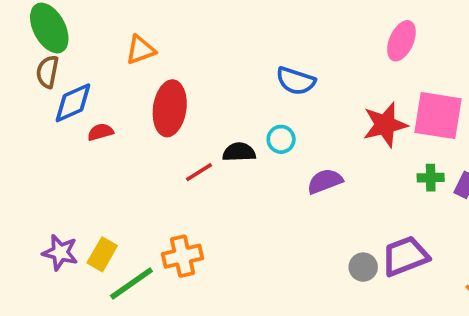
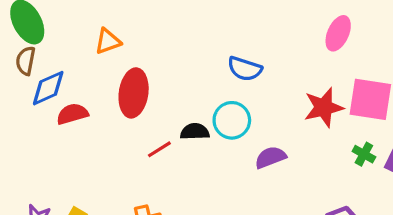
red semicircle: (100, 132) -> (72, 114), size x1.4
cyan circle: (281, 139) -> (232, 120), size x1.5
green cross: (431, 178) -> (364, 154), turned 30

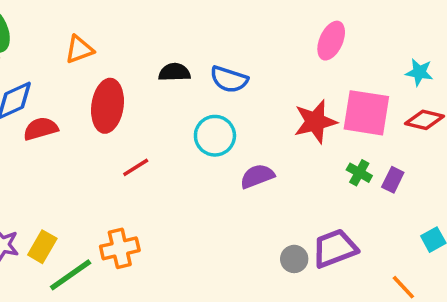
black semicircle: (195, 132) -> (174, 72), moved

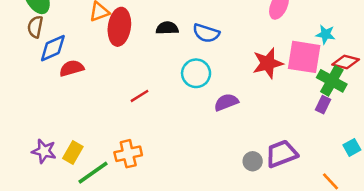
cyan star: (419, 72) -> (325, 34), moved
red ellipse: (107, 106) -> (119, 27), moved
green cross: (359, 173) -> (332, 81), moved, size x1.6

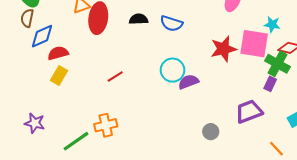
cyan circle: (196, 73) -> (173, 70), moved
yellow rectangle: (73, 152) -> (59, 75), moved
purple trapezoid: (282, 154) -> (249, 111), moved

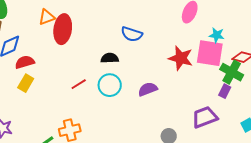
black semicircle: (139, 19) -> (110, 58), moved
cyan star: (272, 24) -> (217, 35), moved
red star: (223, 49) -> (181, 58), turned 30
cyan circle: (173, 70) -> (110, 85), moved

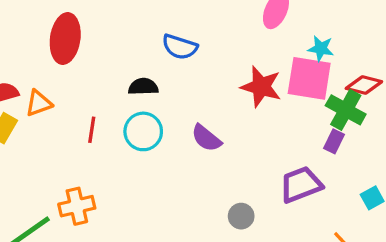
orange triangle: (47, 17) -> (39, 103), moved
red line: (79, 84) -> (92, 130), turned -49
purple semicircle: (148, 89) -> (206, 138), turned -120

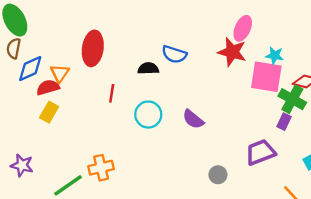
black semicircle: (143, 87) -> (148, 68), moved
red star: (261, 87) -> (232, 52), moved
orange triangle: (39, 103) -> (60, 73), moved, turned -36
red line: (92, 130) -> (112, 93), moved

